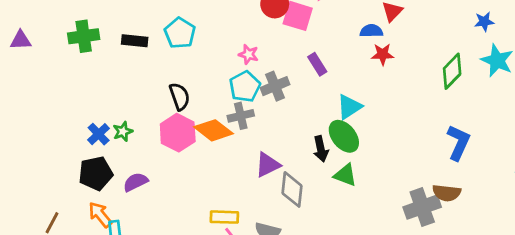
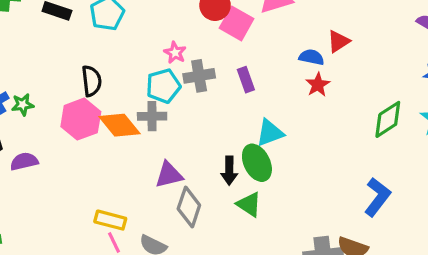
red star: (383, 54) -> (318, 85), turned 30
gray cross: (275, 86) -> (199, 76), moved

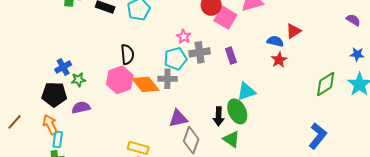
green star: (23, 105) -> (78, 80), moved

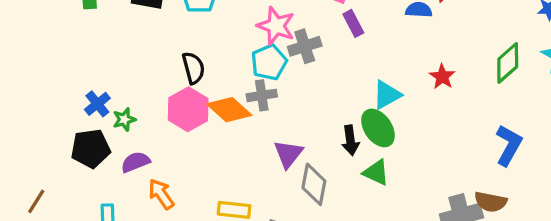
pink star: (184, 36) -> (276, 26), size x1.6
purple rectangle: (231, 56) -> (353, 23), moved
red star: (279, 60) -> (442, 77), moved
purple triangle: (178, 118) -> (288, 154), turned -30
orange arrow: (50, 125) -> (161, 194), moved

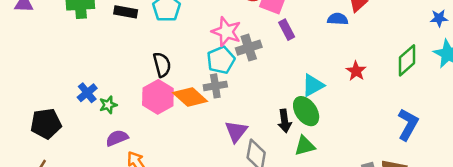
black pentagon: (91, 149) -> (46, 124), moved
green triangle: (376, 172) -> (305, 146), turned -40

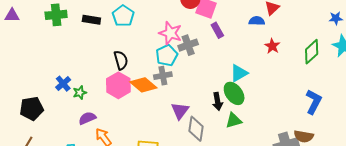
red star: (356, 71) -> (272, 46), moved

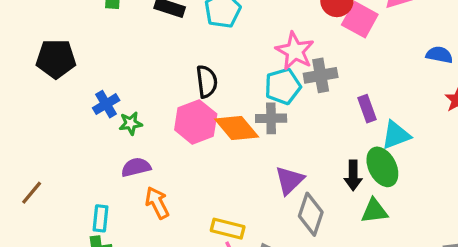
purple rectangle: (217, 30) -> (367, 109), moved
black pentagon: (32, 108) -> (56, 59), moved

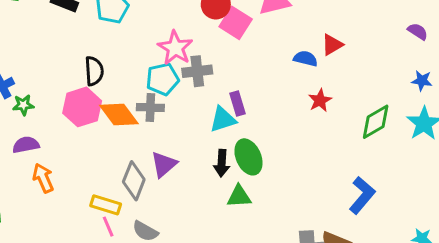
cyan triangle: (396, 135) -> (223, 119), moved
gray diamond: (311, 214) -> (134, 181), moved

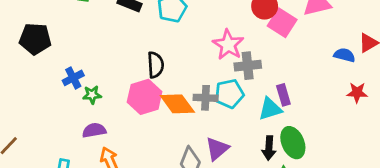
cyan pentagon: (163, 79) -> (229, 94), moved
red star: (320, 100) -> (357, 93), turned 30

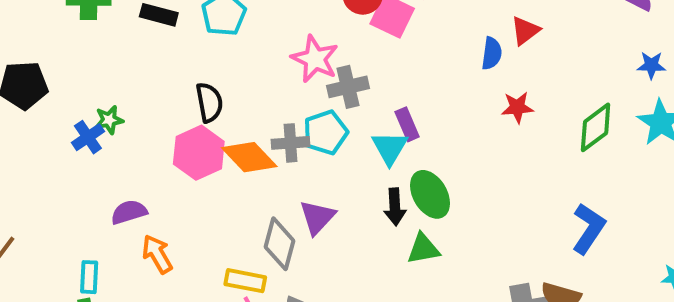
blue semicircle: (344, 55) -> (492, 53), turned 90
green star: (92, 95) -> (109, 120), moved
cyan triangle: (270, 109) -> (390, 148), turned -35

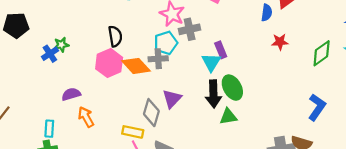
cyan pentagon: (326, 132) -> (166, 43), moved
black arrow: (395, 207) -> (213, 94), size x1.4

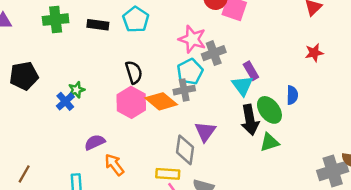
blue semicircle: (267, 13) -> (292, 95), moved

